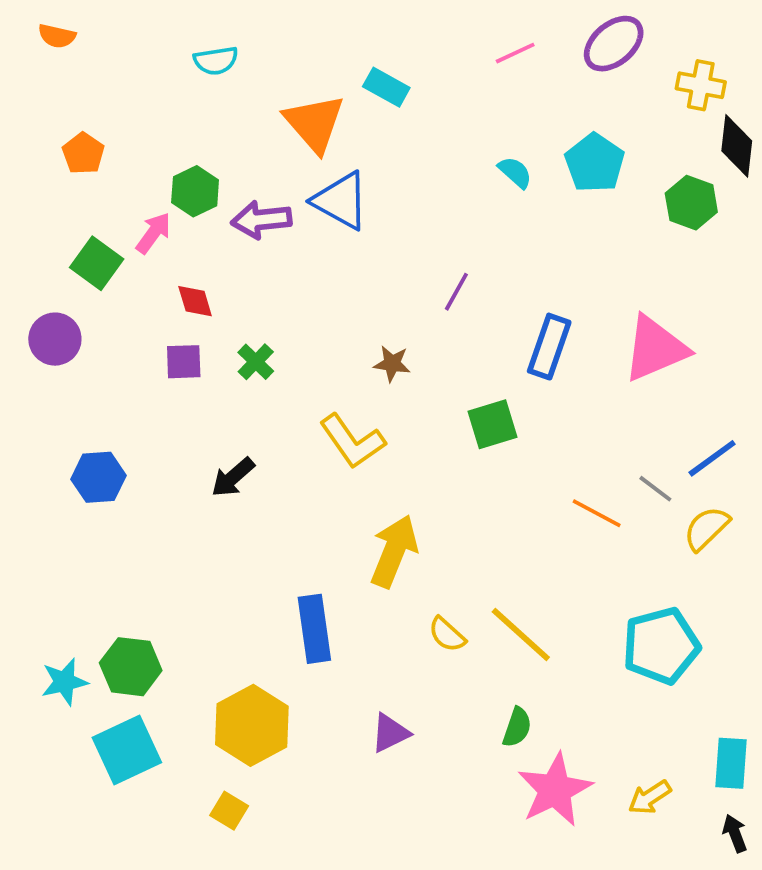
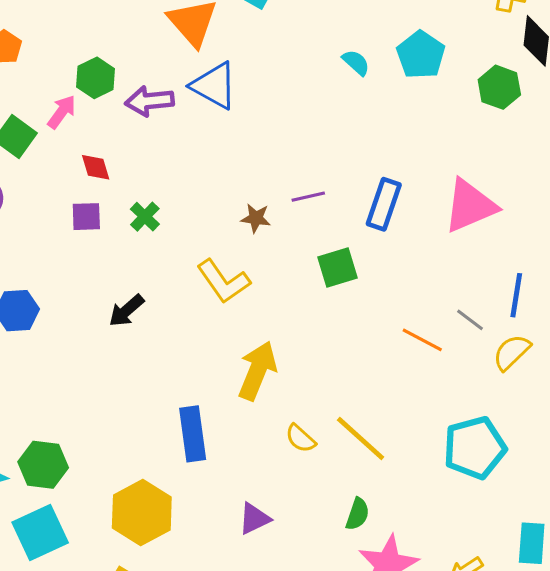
purple line: (456, 292) -> (308, 197), moved, turned 48
blue line: (712, 458) -> (516, 295), turned -45

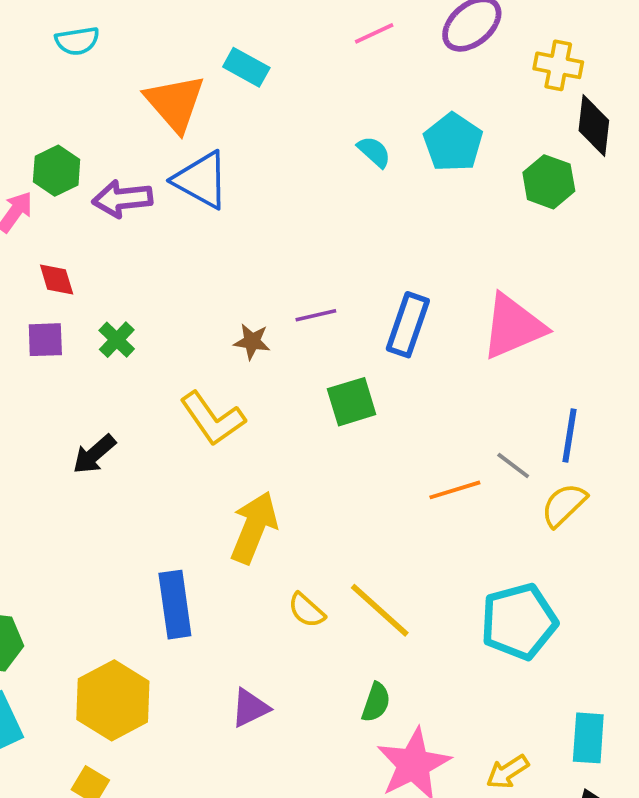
orange line: (422, 340) -> (455, 490), turned -45

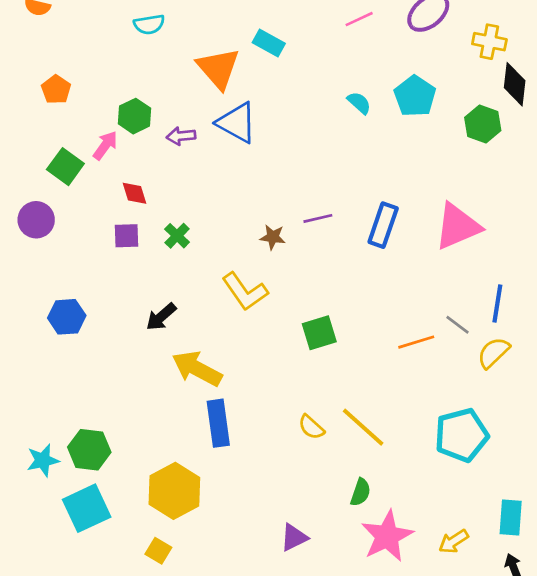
purple arrow: (122, 199) -> (181, 136), size x0.7
green square: (352, 402) -> (319, 333), moved
yellow arrow: (254, 528) -> (197, 369), moved, turned -84
purple triangle: (250, 708) -> (294, 537), moved

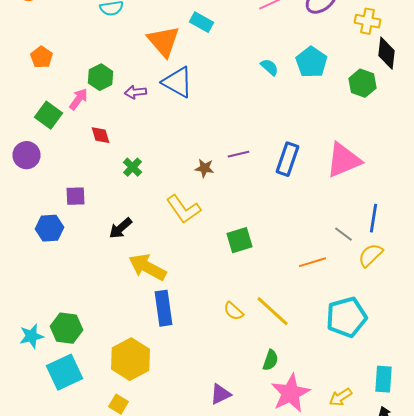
purple square: (127, 236) -> (76, 196), moved
orange line: (416, 342) -> (312, 262), moved

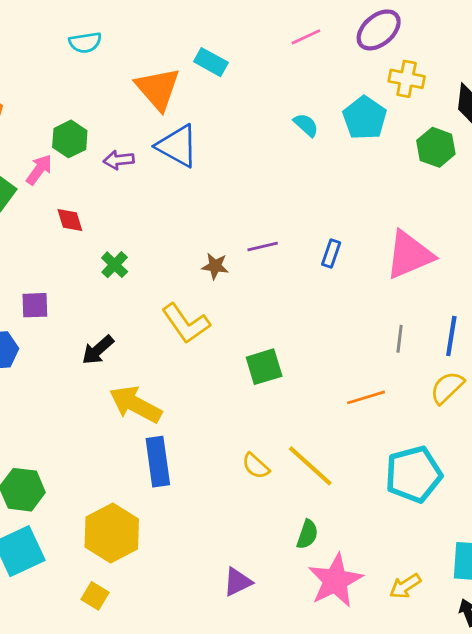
yellow cross: (368, 21) -> (407, 79), moved
blue rectangle: (288, 159) -> (331, 254), size x0.6
gray line: (344, 234) -> (400, 339), moved, turned 60

